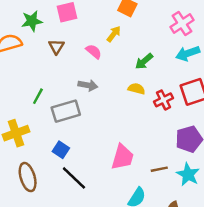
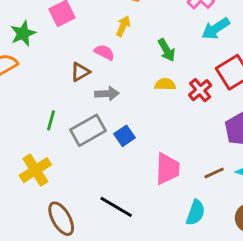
brown triangle: (56, 47) -> (80, 72), moved, turned 42
green arrow: (144, 61) -> (166, 50), turned -66
blue square: (61, 150) -> (124, 136), moved, turned 35

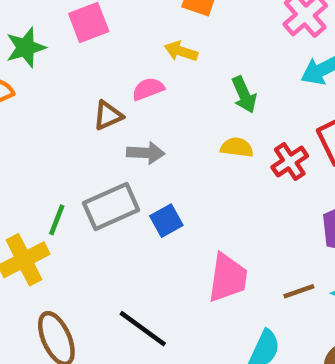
yellow arrow: (123, 26) -> (181, 51), turned -102
pink semicircle: (104, 52) -> (148, 89), turned -54
green line: (51, 120) -> (57, 220), moved

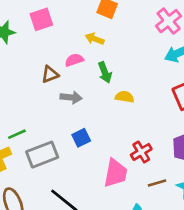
green arrow: (244, 95) -> (105, 72), moved
red cross: (290, 162) -> (141, 152), moved
gray rectangle: (111, 207) -> (42, 155), moved
green line: (57, 220) -> (17, 134), turned 42

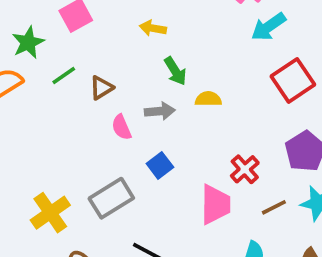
pink semicircle: (74, 60) -> (121, 127), moved, turned -84
gray arrow: (71, 97) -> (160, 111), moved
green line: (17, 134) -> (64, 76), moved

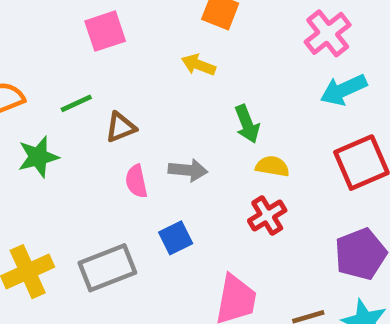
green star: (28, 42) -> (38, 157), moved
green arrow: (175, 71) -> (247, 124), moved
yellow semicircle: (208, 99) -> (272, 166), moved
red cross: (245, 169) -> (267, 215), moved

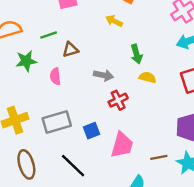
pink semicircle: (136, 181) -> (55, 76), moved
red cross: (267, 215) -> (118, 100), moved
blue square: (176, 238) -> (91, 131), moved

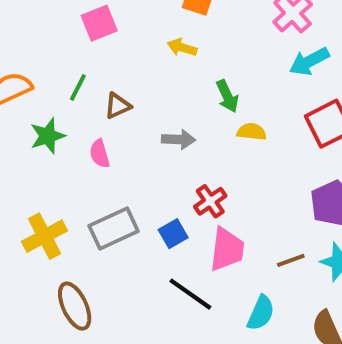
green line: (49, 35) -> (78, 87), turned -35
red cross: (118, 100) -> (210, 201), moved
black line: (73, 166) -> (190, 294), moved

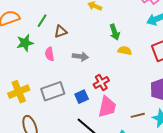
gray arrow: (178, 139) -> (80, 57), moved

